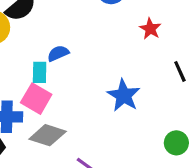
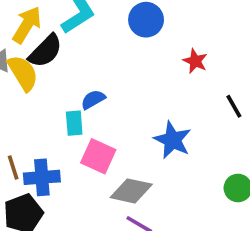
pink square: (36, 99) -> (98, 156), moved
gray diamond: (48, 135) -> (131, 191), moved

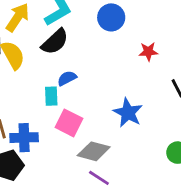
black semicircle: (45, 51) -> (55, 42), moved
red star: (195, 61) -> (148, 52), turned -30

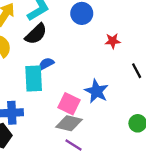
cyan rectangle: (51, 96) -> (34, 79), size x1.6
pink square: (69, 123) -> (69, 104), moved

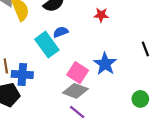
red star: (113, 41) -> (101, 15), moved
cyan rectangle: (34, 79) -> (47, 45), turned -40

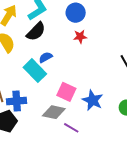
blue star: (105, 64) -> (93, 100), moved
gray diamond: (75, 91) -> (54, 112), moved

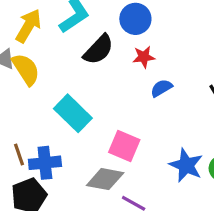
black semicircle: (36, 32) -> (99, 50), moved
blue semicircle: (46, 57) -> (161, 88), moved
blue star: (93, 100) -> (186, 165), moved

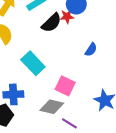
red star: (144, 57) -> (67, 16), moved
blue semicircle: (161, 88) -> (91, 50), turned 152

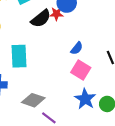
cyan rectangle: (33, 63) -> (19, 56), turned 35
pink square: (65, 86) -> (81, 70), moved

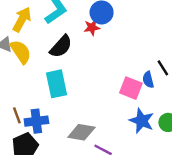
black semicircle: (41, 19) -> (61, 46), moved
blue semicircle: (77, 48) -> (148, 80), moved, turned 136

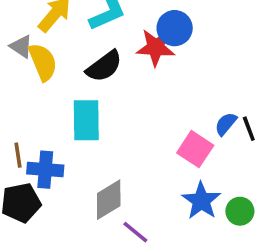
red star: (92, 28) -> (156, 47), size x1.5
blue semicircle: (148, 80) -> (226, 124), moved, turned 42
gray diamond: (81, 132) -> (109, 200), turned -52

